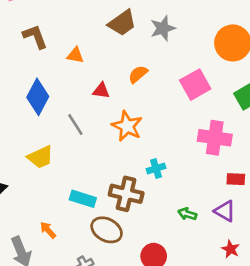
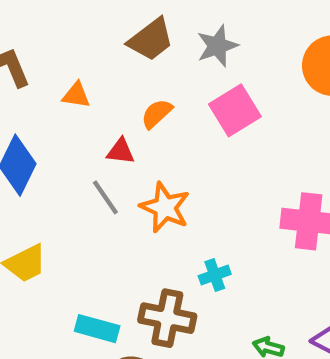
orange semicircle: (138, 74) -> (157, 114), moved
pink square: (195, 85) -> (235, 110), moved
gray line: (75, 124) -> (105, 197), moved

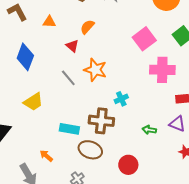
pink square: (235, 110) -> (144, 39), moved
red triangle: (121, 151) -> (72, 46), turned 40
gray line: (105, 197) -> (68, 78), moved

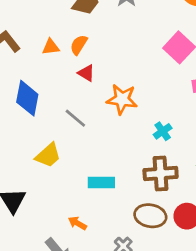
orange semicircle: (87, 27) -> (79, 45), moved
gray line: (68, 78) -> (75, 118), moved
brown cross: (101, 121) -> (161, 173), moved
brown ellipse: (90, 150) -> (150, 216), moved

